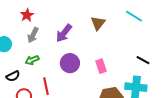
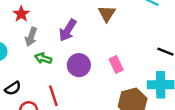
green arrow: (32, 60) -> (43, 58), moved, turned 48

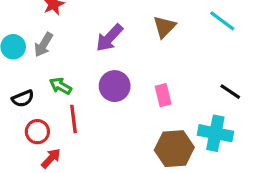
gray arrow: (31, 37) -> (44, 45), moved
green arrow: (43, 58) -> (61, 86), moved

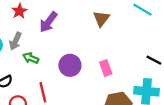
purple arrow: (109, 38) -> (48, 22), moved
green arrow: (61, 86) -> (31, 58), moved

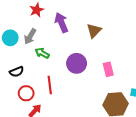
brown triangle: (101, 19) -> (94, 31), moved
purple arrow: (48, 22) -> (61, 23), turned 114

